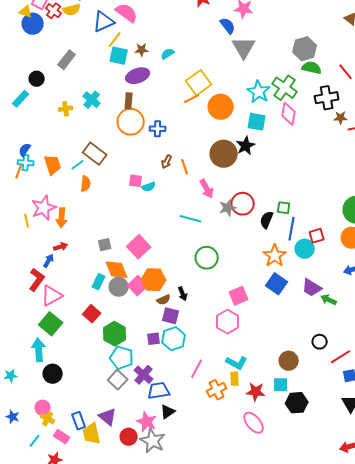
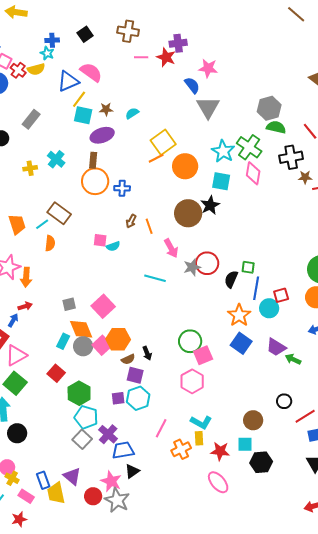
green circle: (207, 258) -> (190, 341), moved

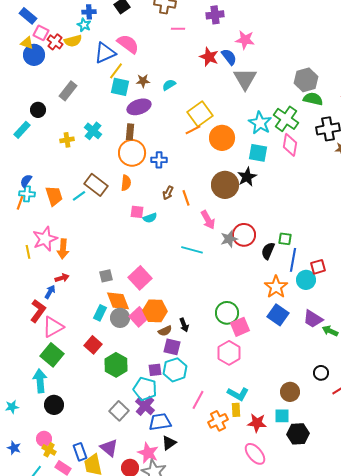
red star: (166, 57) -> (209, 57), moved
orange semicircle: (50, 243) -> (126, 183), moved
cyan pentagon: (86, 417) -> (145, 389), moved

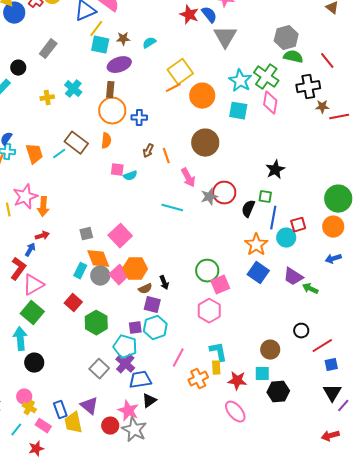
black star: (247, 177) -> (275, 170), moved
cyan L-shape: (238, 394) -> (218, 352), turned -130

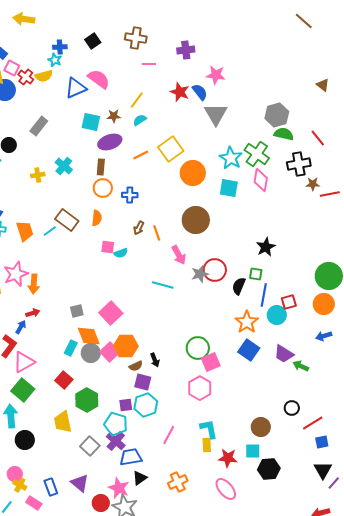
yellow line: (96, 29) -> (137, 100), moved
orange line: (173, 88) -> (141, 155), moved
orange circle: (112, 111) -> (103, 188), size x0.7
orange cross: (198, 379) -> (178, 482), moved
yellow trapezoid: (73, 423) -> (63, 422), moved

